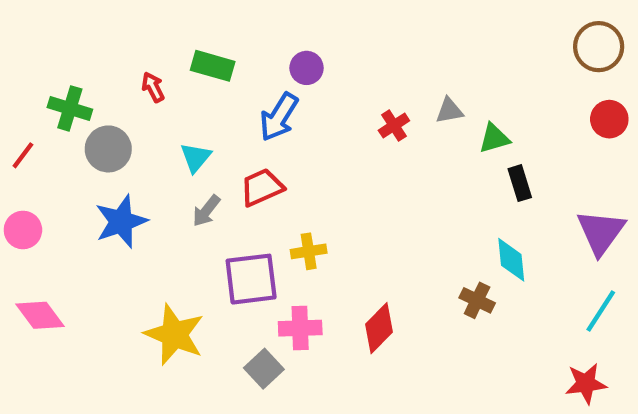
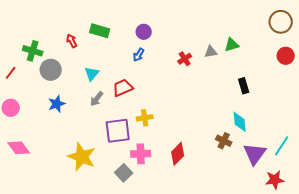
blue arrow: (279, 117) -> (139, 55), moved, size x0.6
green triangle: (494, 138) -> (232, 45), moved
blue star: (121, 221) -> (57, 104), size x0.7
purple triangle: (601, 232) -> (255, 154), moved

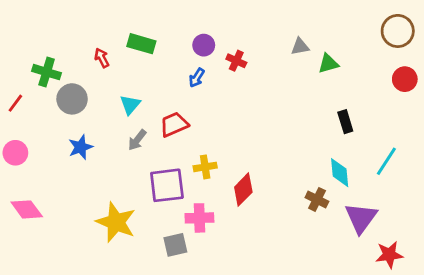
gray triangle: (211, 52) -> (300, 47), moved
red cross: (185, 59) -> (236, 61), moved, turned -32
cyan line: (282, 146) -> (386, 161), moved
red diamond: (178, 154) -> (243, 190), moved
gray square: (124, 173) -> (175, 245), turned 30

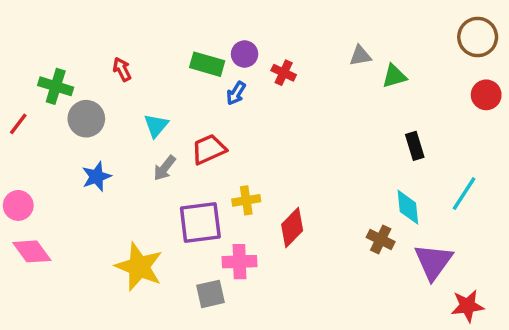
green rectangle: (141, 44) -> (207, 64), moved
pink circle: (15, 153) -> (18, 205), moved

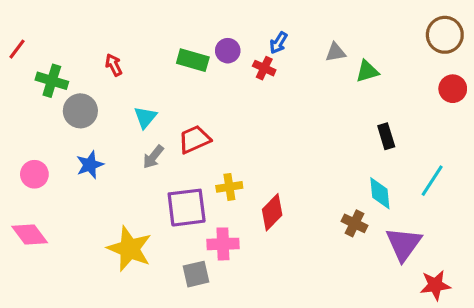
blue arrow: (236, 93) -> (278, 43), moved
red line: (18, 124) -> (17, 49), moved
pink circle: (18, 205) -> (34, 174), moved

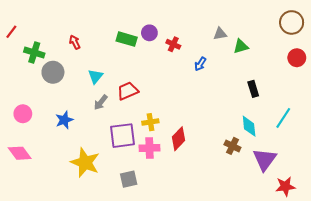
blue arrow: (278, 43) -> (200, 64), moved
blue star: (90, 165) -> (64, 120), moved
pink cross: (223, 244) -> (149, 148), moved

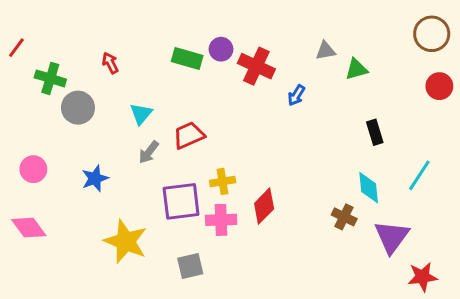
red cross: (173, 44) -> (256, 66), size x1.6

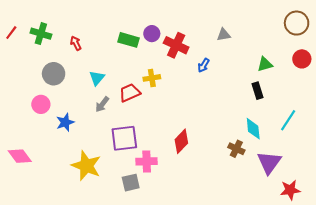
green triangle: (356, 69) -> (265, 64), moved
green cross: (50, 78) -> (41, 34), moved
pink circle: (33, 169) -> (41, 104), moved
yellow cross: (223, 181) -> (152, 78), moved
pink cross: (221, 220) -> (147, 161), moved

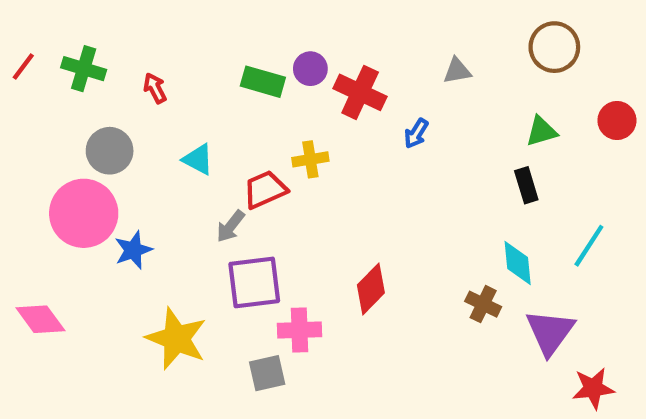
brown circle: (297, 23) -> (554, 47), moved
cyan triangle: (97, 78) -> (198, 159), turned -42
pink circle: (41, 104) -> (84, 213), size x1.8
gray arrow: (102, 104) -> (230, 226), moved

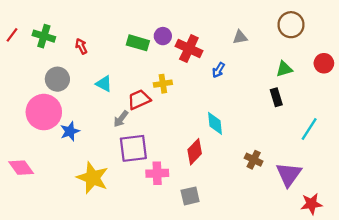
cyan diamond: (518, 263) -> (215, 123), moved
gray square: (267, 373) -> (190, 196), moved

